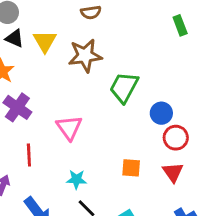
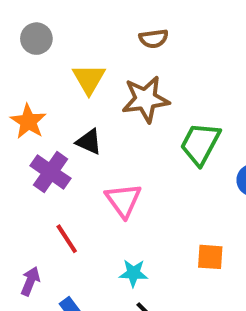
black triangle: (15, 38) -> (89, 142), moved
red line: (29, 155) -> (67, 239), turned -30

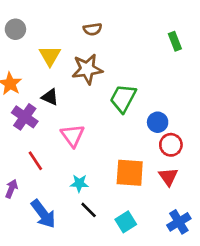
orange square: (210, 257) -> (130, 173), size x1.6

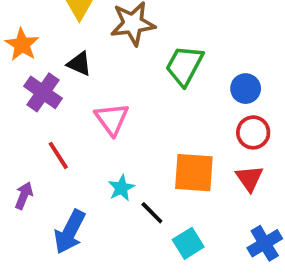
blue circle: (158, 122) -> (246, 89), moved
cyan star: (79, 183) -> (121, 188), turned -30
black line: (89, 210) -> (152, 213), moved
blue arrow: (43, 214) -> (70, 232), turned 64

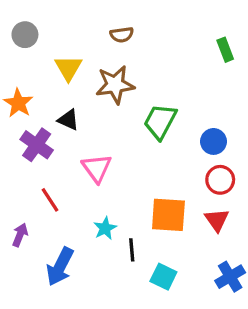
black line: (152, 213) -> (132, 250), turned 40
cyan square: (188, 243) -> (163, 277), turned -32

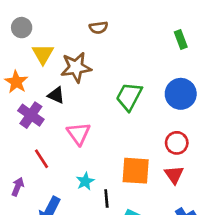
yellow triangle: (68, 68) -> (43, 54), moved
brown star: (115, 85) -> (76, 67), moved
blue circle: (214, 141) -> (181, 94), moved, size x1.5

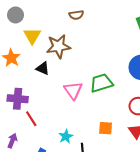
green trapezoid: (129, 96) -> (101, 83), moved, turned 45
purple cross: (31, 115) -> (18, 99), moved, turned -30
pink triangle: (79, 134) -> (73, 90), moved
orange square: (136, 171) -> (106, 128), size x0.6

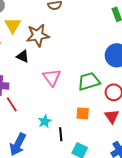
green trapezoid: (101, 83) -> (89, 81), moved

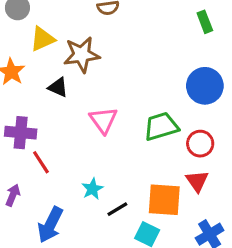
yellow triangle: (13, 25) -> (42, 39), turned 36
orange square: (83, 113) -> (164, 200), moved, size x1.6
black line: (61, 134) -> (117, 209), turned 64

